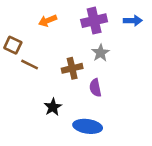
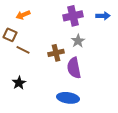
orange arrow: (48, 21) -> (23, 15), moved
purple semicircle: (95, 88) -> (74, 68), size x1.5
black star: (53, 107) -> (19, 83), moved

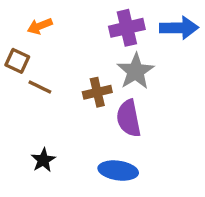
blue arrow: (103, 16) -> (179, 28), size x1.5
gray star: (78, 41) -> (136, 71), size x1.5
black star: (19, 83) -> (43, 160), moved

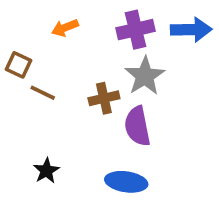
orange arrow: (40, 26) -> (65, 28), moved

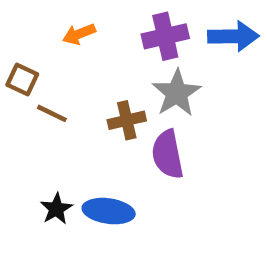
blue ellipse: (126, 182) -> (109, 211), moved

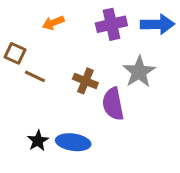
gray star: (177, 93) -> (139, 72), moved
brown cross: (127, 120) -> (85, 81), turned 35

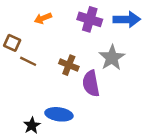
purple cross: (111, 24) -> (90, 19), turned 30
black star: (38, 141) -> (32, 125), moved

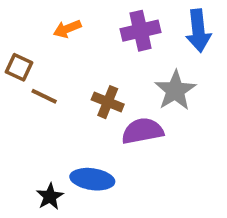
purple cross: (90, 19) -> (141, 31), turned -30
blue arrow: (127, 19) -> (198, 31), turned 85
purple semicircle: (91, 84) -> (142, 131), turned 90

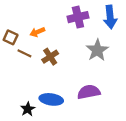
orange arrow: (67, 29) -> (37, 32), moved
brown cross: (108, 102) -> (50, 57), moved, turned 35
purple semicircle: (142, 131) -> (89, 92), moved

